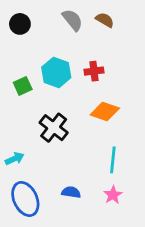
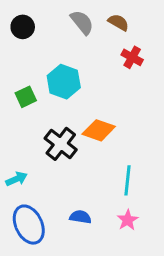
red cross: (94, 71) -> (132, 57), moved, turned 36
orange diamond: (105, 111) -> (99, 130), moved

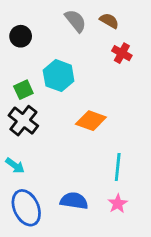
black circle: (23, 27) -> (21, 36), moved
black cross: (61, 144) -> (23, 121), moved
cyan arrow: (17, 179) -> (15, 166), turned 60
blue semicircle: (80, 217) -> (74, 201), size x1.4

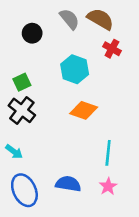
brown semicircle: (109, 21) -> (100, 19), size x1.5
black circle: (21, 36) -> (32, 33), moved
cyan hexagon: (59, 76) -> (75, 69), moved

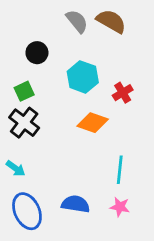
black circle: (32, 33) -> (37, 53), moved
red cross: (112, 49) -> (123, 93), moved, turned 30
pink star: (108, 186) -> (120, 207), turned -30

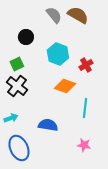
cyan arrow: (16, 168) -> (11, 118), turned -56
cyan line: (120, 170) -> (85, 108), moved
blue semicircle: (76, 204) -> (48, 125), moved

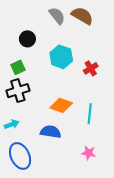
black cross: (17, 86) -> (18, 91), turned 35
orange diamond: (65, 86) -> (61, 105), moved

